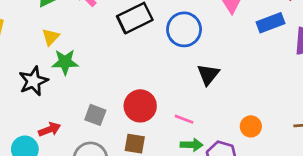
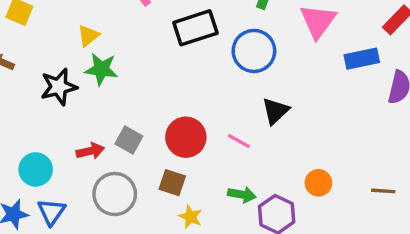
pink line: (184, 119) -> (239, 141), moved
red arrow: (50, 129) -> (90, 151), moved

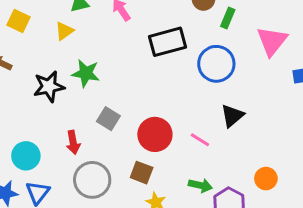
yellow triangle: (88, 36) -> (64, 31), moved
gray square: (129, 140) -> (108, 119), moved
red arrow: (90, 151) -> (73, 142), turned 90

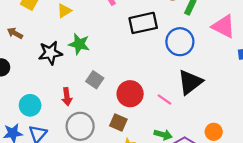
pink triangle: (272, 41) -> (224, 26), turned -45
black triangle: (232, 116) -> (190, 82), size x1.4

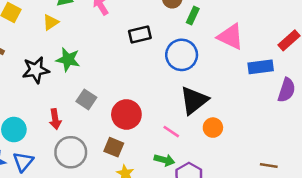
black rectangle: (143, 23) -> (140, 34), size x0.7
pink line: (164, 100) -> (171, 132), moved
orange circle: (214, 132) -> (213, 128), moved

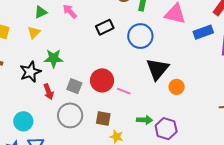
red circle: (126, 114) -> (102, 80), moved
red arrow: (55, 119) -> (49, 92), moved
pink line: (171, 132) -> (124, 91), moved
gray circle: (71, 152) -> (70, 115), moved

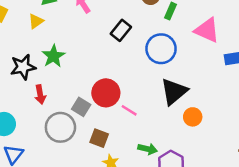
black rectangle: (105, 27) -> (121, 30), turned -36
green star: (54, 58) -> (53, 56), turned 30
gray square: (74, 86) -> (81, 107), moved

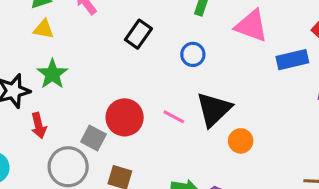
yellow triangle: (36, 21) -> (44, 29), moved, turned 49
blue circle: (161, 49) -> (193, 54), size x0.6
pink line: (129, 110) -> (174, 117), moved

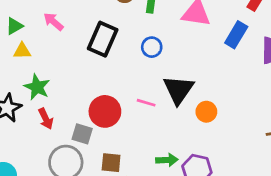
black rectangle: (138, 34) -> (103, 39), size x1.4
blue rectangle: (292, 60) -> (236, 35), turned -35
red arrow: (39, 126) -> (46, 119), moved

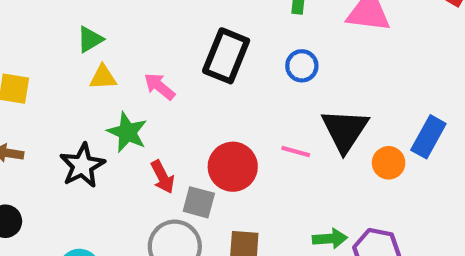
pink arrow: (53, 22) -> (160, 86), moved
blue rectangle: (236, 35) -> (428, 137), moved
red arrow: (46, 119) -> (163, 177), moved

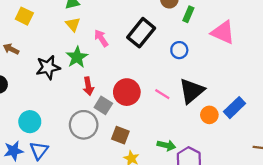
yellow triangle: (103, 77) -> (73, 24), turned 35

